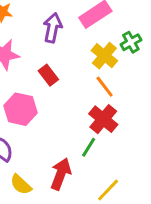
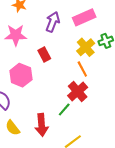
red arrow: (61, 174) -> (42, 125), turned 145

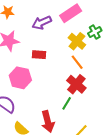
purple arrow: (53, 22) -> (42, 23), turned -126
red rectangle: (44, 54) -> (39, 55), turned -48

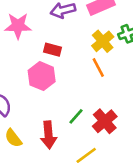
pink hexagon: (20, 78) -> (42, 76), moved
red cross: (76, 84) -> (105, 121), moved

